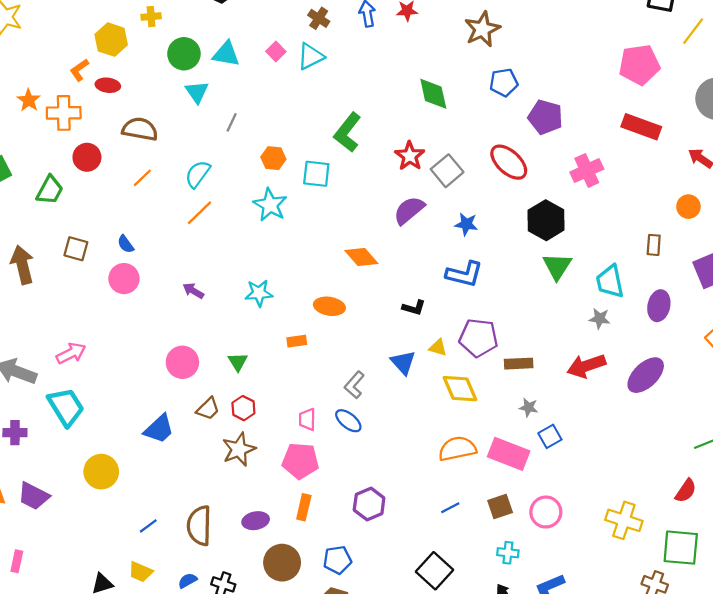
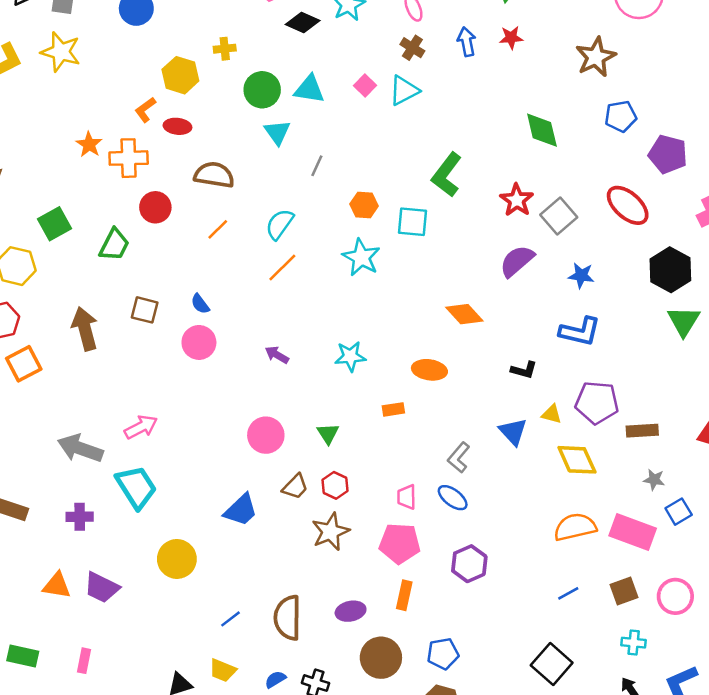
purple hexagon: (369, 504) -> (469, 564), moved

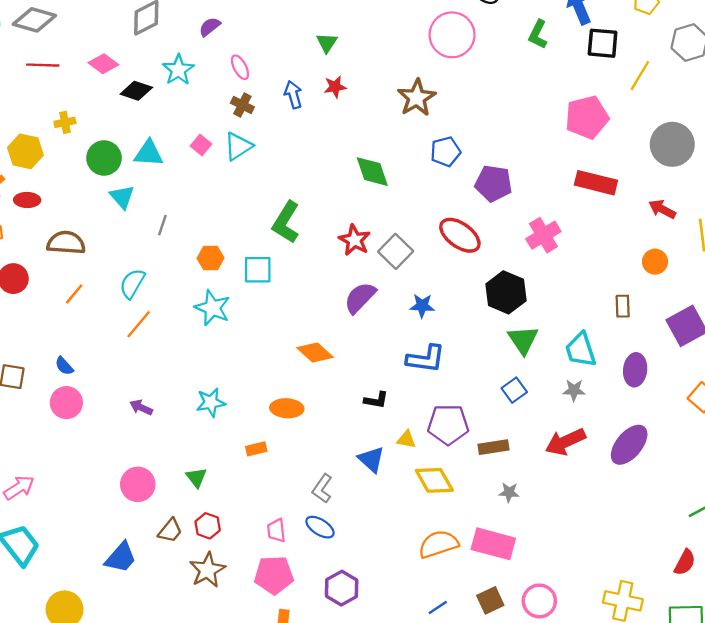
blue square: (679, 512) -> (514, 390), moved

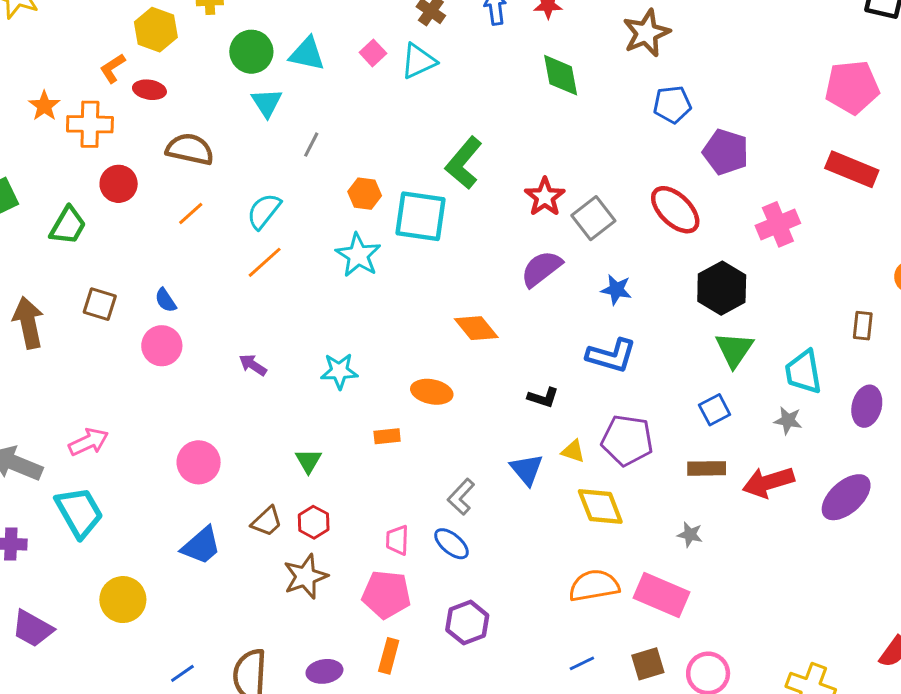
green diamond: (372, 172) -> (561, 75), moved
cyan square: (258, 270) -> (421, 216), size x1.4
brown rectangle: (493, 447) -> (707, 468), moved
pink circle: (138, 484) -> (199, 462), moved

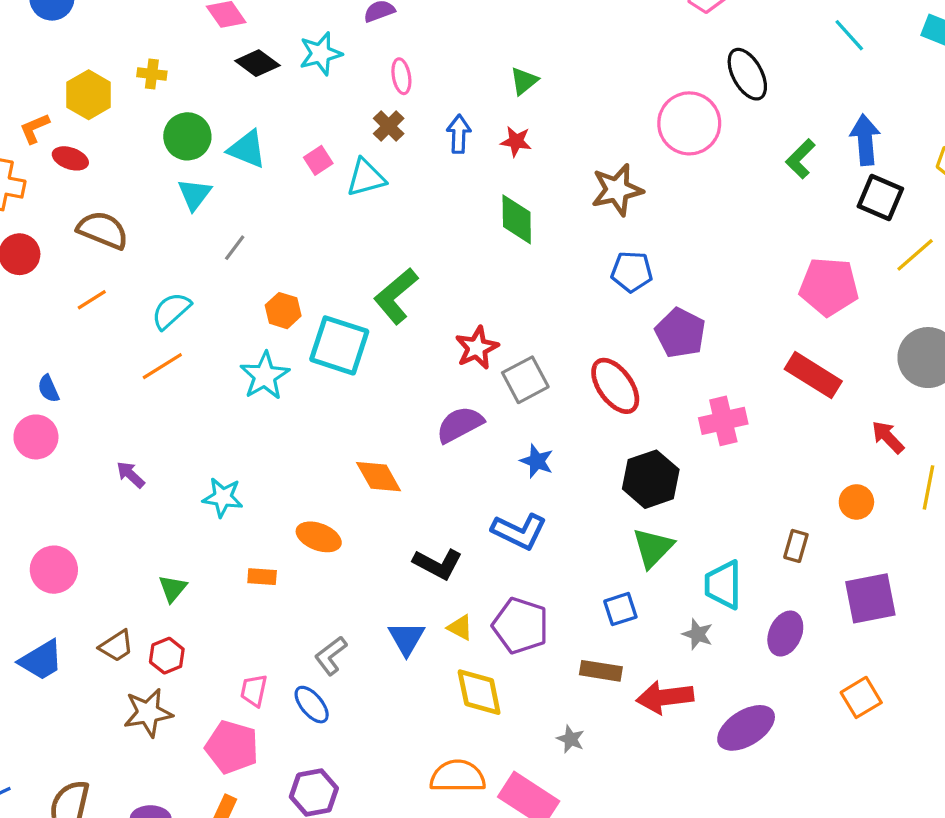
black L-shape: (543, 398) -> (438, 564), size x1.4

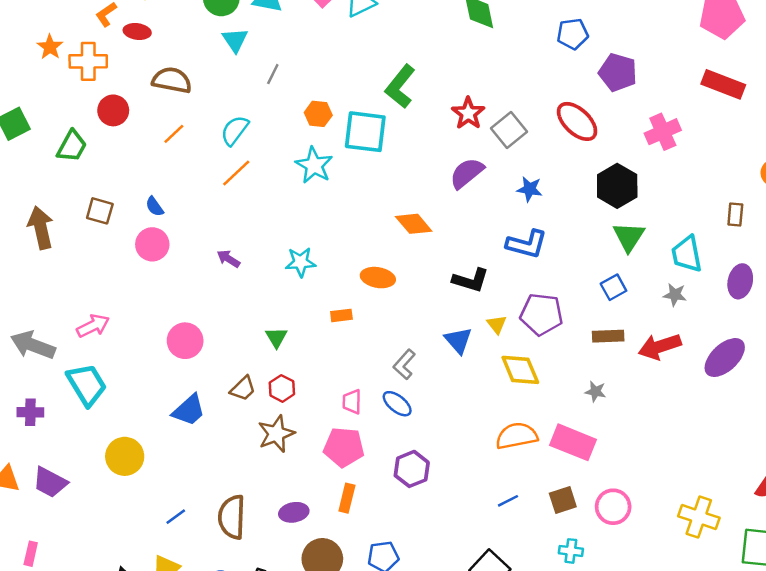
yellow triangle: (460, 627) -> (497, 324), turned 35

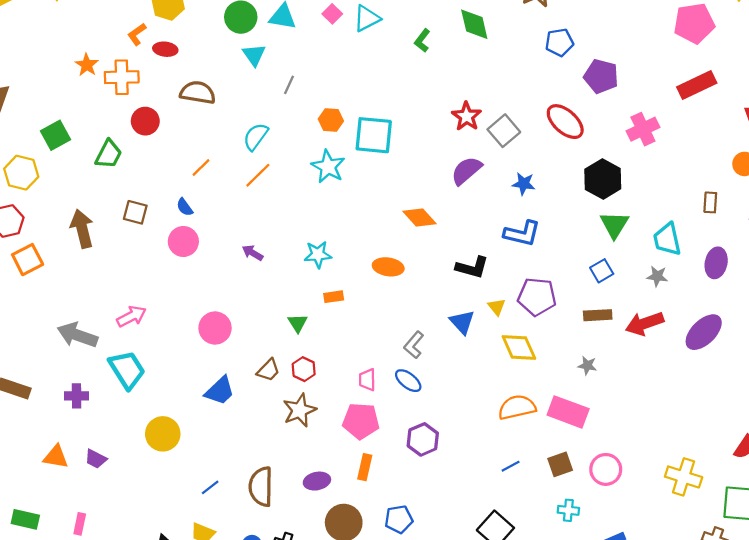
red rectangle: (723, 84) -> (697, 85), turned -45
green L-shape: (400, 86) -> (422, 41), moved, size x0.6
orange line: (174, 134) -> (201, 168), moved
orange rectangle: (341, 315) -> (334, 297), moved
purple trapezoid: (50, 482) -> (96, 459), size x0.7

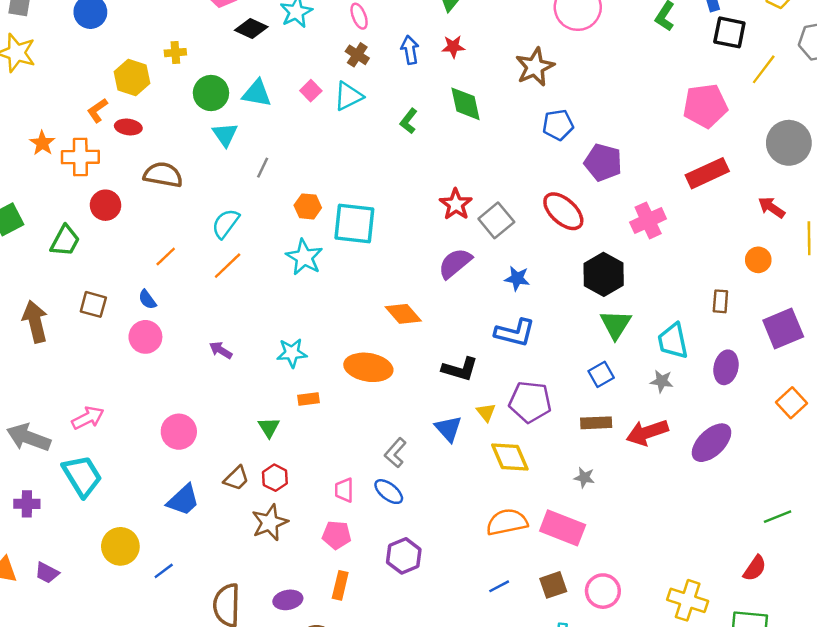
orange ellipse: (388, 267) -> (368, 367), size x1.4
pink pentagon: (361, 421) -> (337, 535), size x0.7
blue line: (210, 487) -> (164, 571), moved

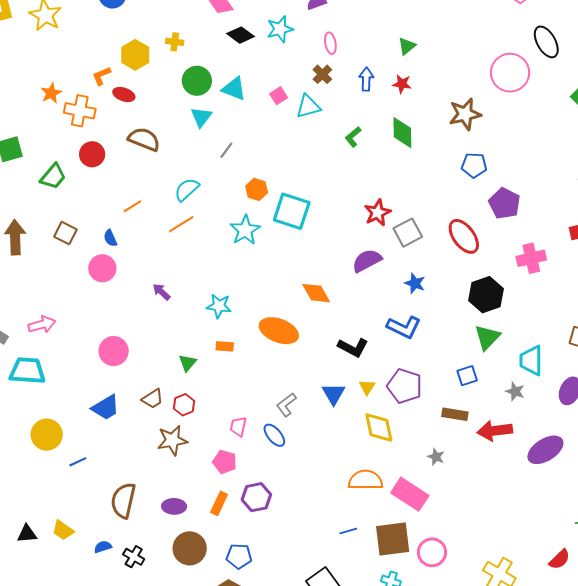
cyan trapezoid: (82, 476) -> (27, 371), turned -66
purple hexagon: (404, 556) -> (256, 497), moved
brown square: (553, 585) -> (393, 539), size x1.6

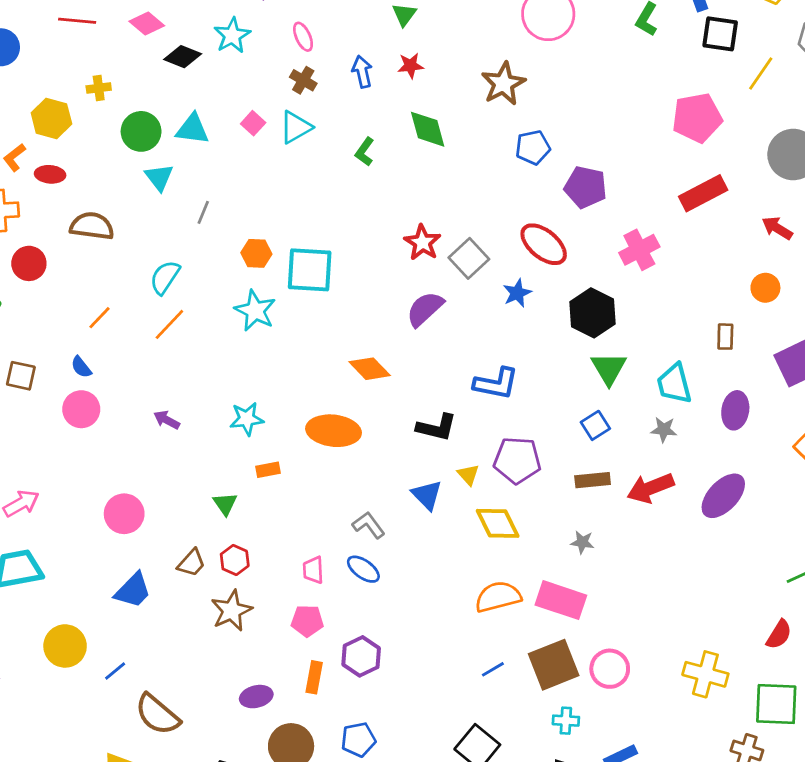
blue star: (415, 283) -> (517, 293), moved, turned -30
gray L-shape: (286, 405) -> (369, 525), turned 105
brown semicircle: (123, 500) -> (157, 714), moved, turned -48

